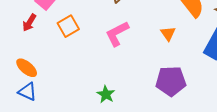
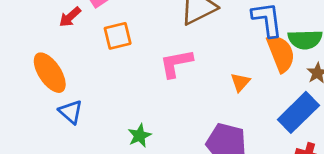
orange ellipse: (27, 68) -> (50, 73), size x1.4
blue triangle: (27, 92) -> (71, 112), moved

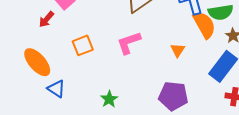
orange square: (118, 36) -> (83, 45), moved

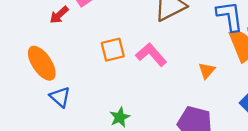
pink L-shape: (129, 43) -> (151, 55), turned 60
orange square: (83, 45) -> (113, 50), moved

